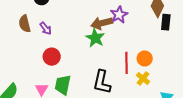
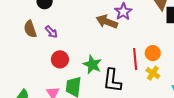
brown arrow: (102, 23) -> (107, 22), turned 40
green star: (95, 38) -> (92, 65), moved

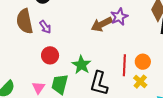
brown arrow: (107, 22) -> (102, 24), turned -55
brown semicircle: (30, 29) -> (25, 21), size x1.4

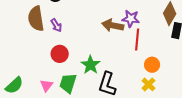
purple star: (119, 17) -> (131, 19), turned 30
brown arrow: (102, 24) -> (113, 25), turned 35
red line: (124, 65) -> (137, 40), moved

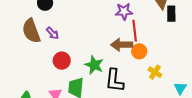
brown arrow: (113, 25) -> (122, 45), moved
orange circle: (152, 65) -> (139, 51), moved

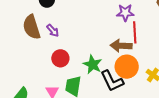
orange circle: (139, 51) -> (127, 67), moved, size x1.5
black L-shape: (114, 80) -> (112, 81), turned -35

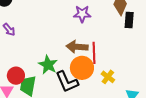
red line: (135, 32) -> (94, 53), moved
red circle: (60, 58) -> (16, 76), moved

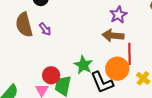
purple star: (82, 14) -> (118, 15), turned -30
brown arrow: (77, 47) -> (113, 36), moved

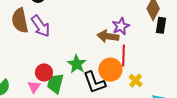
purple star: (118, 15) -> (121, 26), moved
purple arrow: (45, 29) -> (41, 26), size x1.6

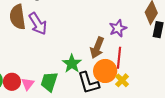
brown arrow: (108, 36) -> (97, 48), moved, turned -80
red circle: (44, 72) -> (12, 82), moved
yellow cross: (136, 81) -> (122, 80), moved

